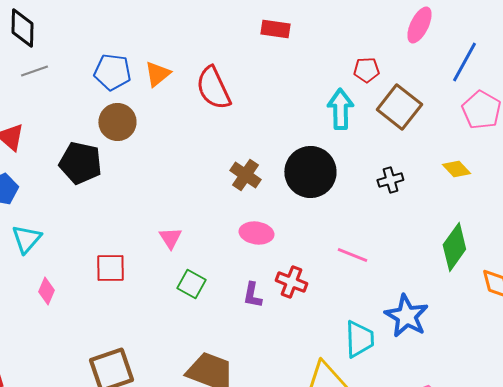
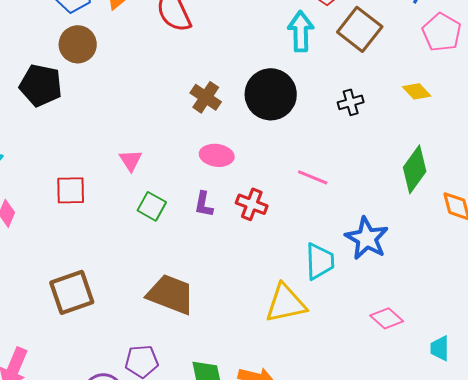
purple L-shape: (252, 295) -> (204, 204), moved

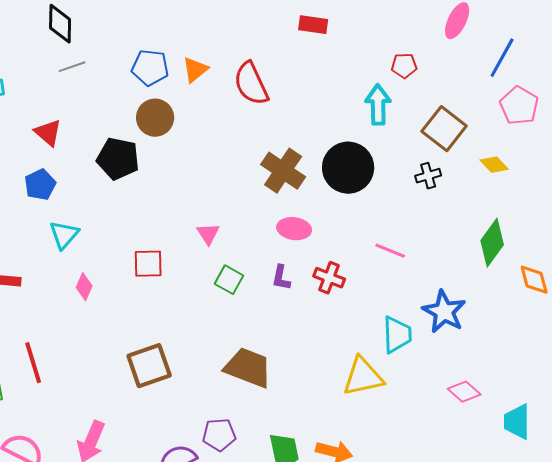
brown square: (360, 29) -> (444, 129), moved
brown cross: (206, 97) -> (283, 171), size x1.4
cyan trapezoid: (440, 348) -> (517, 422), size x1.4

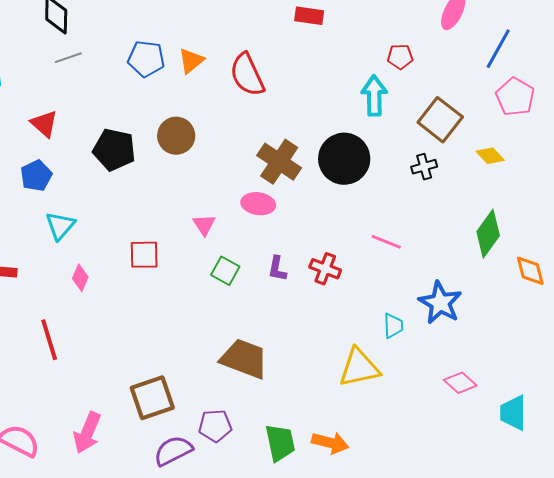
brown circle: (155, 118) -> (176, 136), moved
pink ellipse: (294, 229) -> (258, 204), moved
cyan trapezoid: (397, 335) -> (393, 326), size x0.7
red line: (33, 363) -> (49, 340), moved
brown square: (149, 366) -> (152, 398), moved

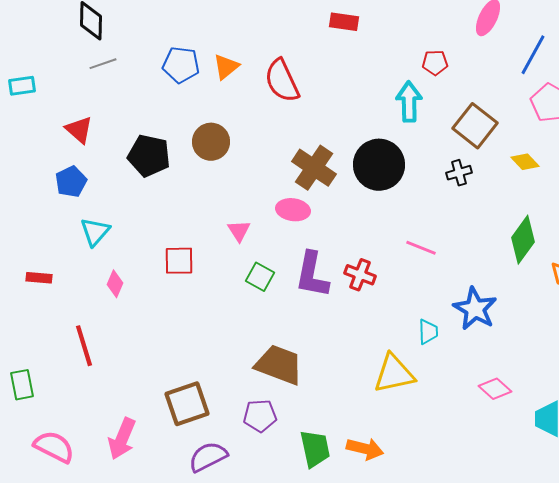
purple L-shape: (277, 269) -> (312, 275), size x1.8
purple pentagon: (215, 426) -> (260, 416), moved

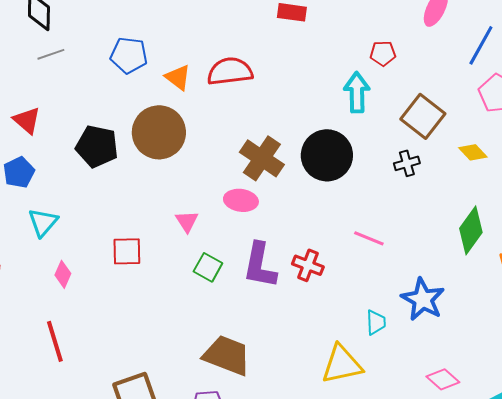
orange triangle: (226, 67) -> (178, 77), moved, turned -44
red semicircle: (282, 81) -> (230, 71), turned 108
brown circle: (211, 142) -> (159, 132), size x1.4
red line: (84, 346) -> (55, 341), moved

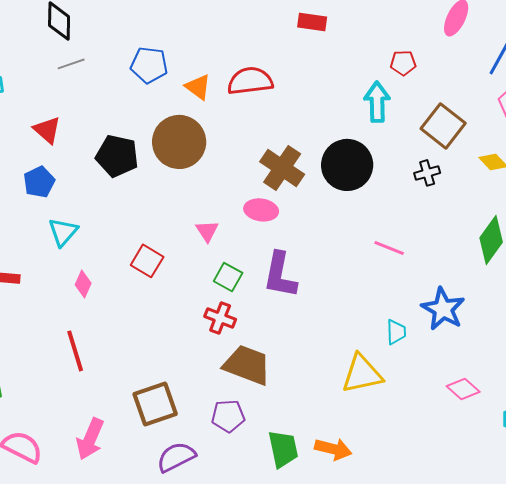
red square: (127, 251) -> (147, 261), turned 32
red cross: (308, 265) -> (220, 318), moved

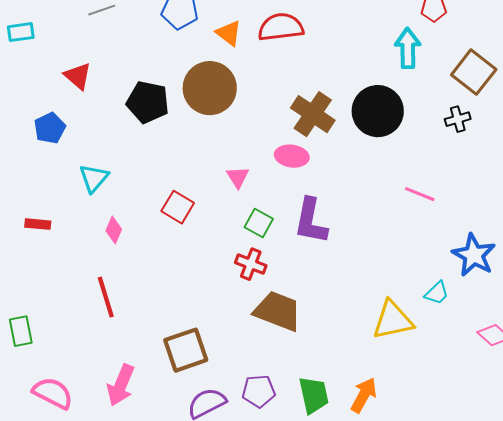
blue pentagon: (39, 182) -> (50, 128), moved
cyan trapezoid: (396, 332) -> (437, 293), moved, turned 48
purple pentagon: (228, 416) -> (259, 391), moved
orange arrow: (333, 449) -> (364, 395), turned -75

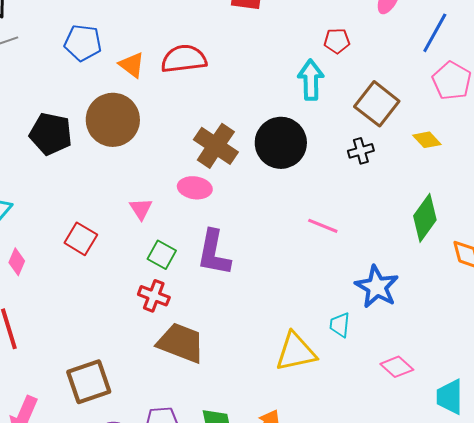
cyan trapezoid: (437, 293) -> (340, 325), turned 140

